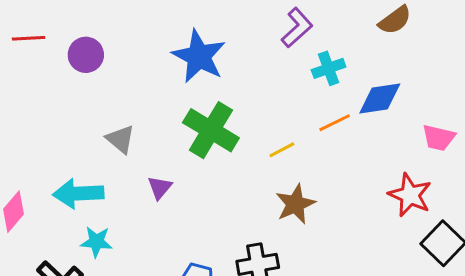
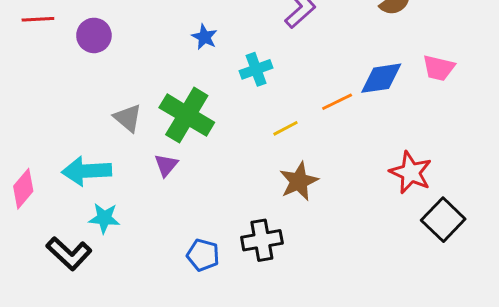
blue star: (199, 56) -> (204, 37), size x0.5
cyan cross: (329, 68) -> (256, 69), moved
green cross: (211, 130) -> (187, 115), moved
pink trapezoid: (439, 138) -> (439, 68), moved

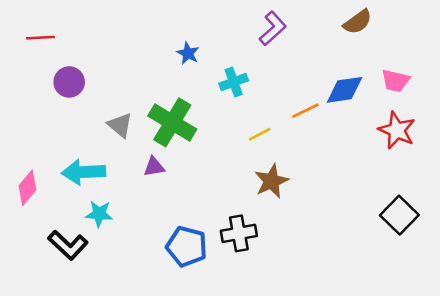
purple circle: (94, 35) -> (69, 82), moved
purple triangle: (166, 165) -> (154, 167), turned 40
red star: (411, 172) -> (397, 130), moved
blue pentagon: (203, 255) -> (187, 246), size x1.4

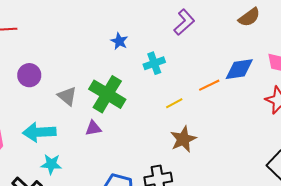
purple circle: (69, 82) -> (29, 75), moved

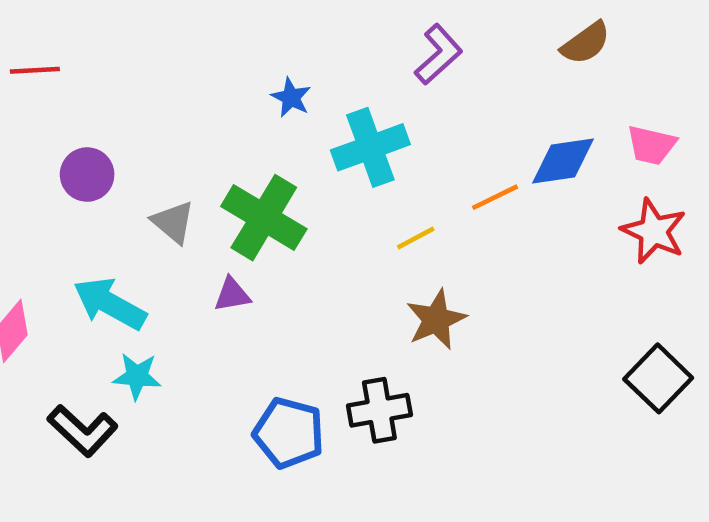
cyan cross: (154, 63) -> (370, 147), size x1.5
cyan arrow: (39, 132) -> (110, 304), turned 32

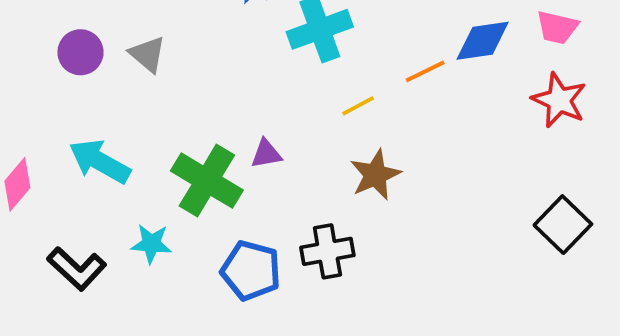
green cross: (264, 218) -> (207, 181), moved
gray triangle: (173, 222) -> (148, 54), moved
purple triangle: (232, 295) -> (266, 154), moved
cyan star: (137, 376) -> (151, 244), moved

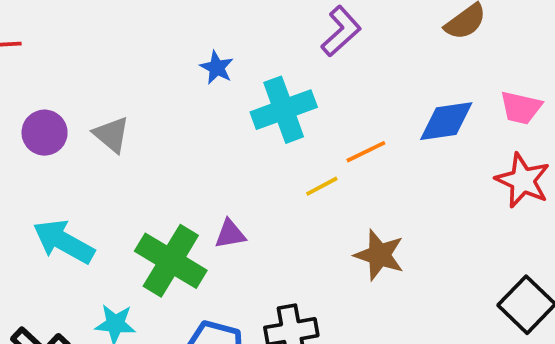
orange line: (425, 71) -> (366, 152), moved
brown star: (375, 175) -> (379, 255), moved, turned -30

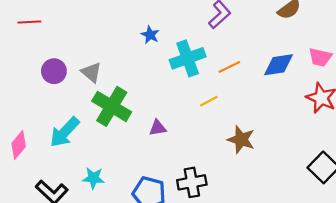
orange line: (366, 152) -> (229, 67), moved
cyan arrow: (64, 242) -> (65, 132), turned -76
green cross: (171, 261) -> (112, 106), moved

